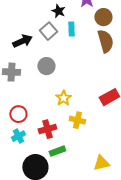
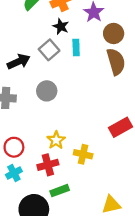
yellow star: (63, 98) -> (56, 140), moved

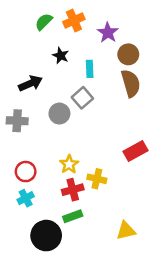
black star: (61, 26) -> (61, 56), moved
gray square: (49, 50) -> (82, 98), moved
red cross: (48, 165) -> (73, 190), moved

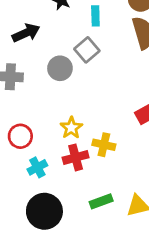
cyan cross: (26, 198) -> (37, 167), moved
green rectangle: (73, 216) -> (101, 201), moved

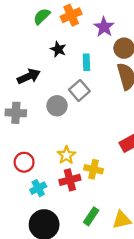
green rectangle: (101, 201) -> (91, 216), turned -36

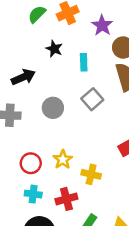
gray square: (79, 90) -> (92, 99), moved
red circle: (24, 162) -> (31, 163), moved
red cross: (70, 180) -> (66, 199), moved
cyan cross: (38, 188) -> (33, 194), turned 35

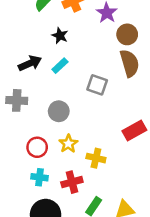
cyan rectangle: (84, 62) -> (60, 66), moved, turned 49
gray square: (92, 99) -> (97, 85), turned -30
gray circle: (53, 108) -> (59, 111), moved

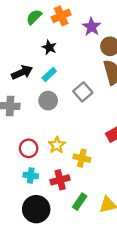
gray square: (97, 85) -> (83, 92), turned 30
gray circle: (59, 111) -> (48, 101), moved

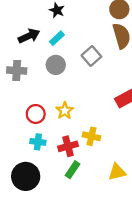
yellow cross: (82, 158) -> (91, 136), moved
green rectangle: (80, 202) -> (72, 170), moved
black circle: (36, 209) -> (26, 176), moved

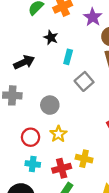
cyan rectangle: (57, 38) -> (68, 57), moved, turned -32
gray circle: (56, 65) -> (50, 105), moved

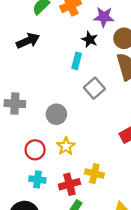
purple star: (93, 17) -> (104, 17), turned -30
black star: (51, 38) -> (90, 39), moved
black arrow: (24, 62) -> (28, 41), moved

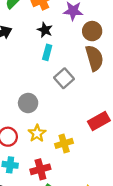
black star: (90, 39) -> (45, 30), moved
yellow cross: (94, 174) -> (64, 143), moved, turned -30

